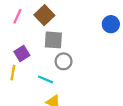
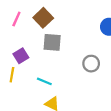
gray circle: (64, 61) -> (91, 64), moved

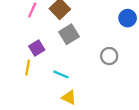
gray square: (52, 42) -> (69, 34), turned -36

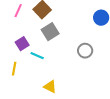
yellow line: (28, 68) -> (14, 69), moved
cyan line: (61, 74) -> (37, 56), moved

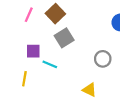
purple square: (22, 44) -> (33, 51), turned 32
yellow triangle: (50, 87) -> (89, 90), moved

